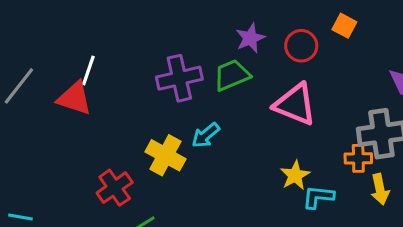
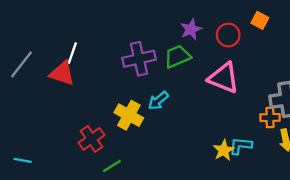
yellow star: (295, 175) -> (224, 150), moved

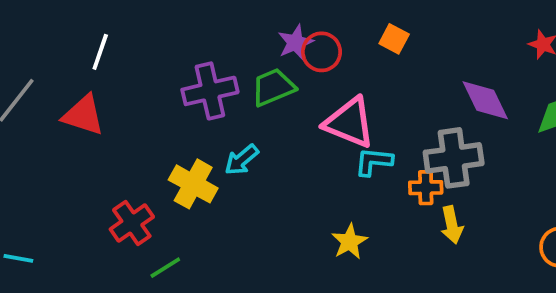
orange square: (260, 20) -> (394, 39), moved
red circle: (228, 35) -> (322, 52), moved
white line: (72, 53) -> (100, 52), moved
cyan L-shape: (241, 146) -> (374, 162), moved

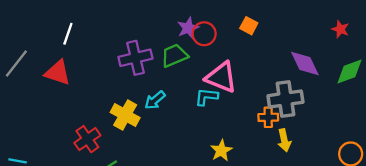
cyan L-shape: (374, 162) -> (206, 97), moved

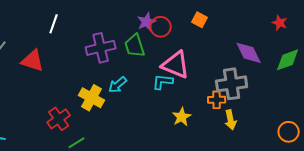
white line: (68, 34) -> (54, 24), moved
green trapezoid: (174, 55) -> (135, 46), turned -85
yellow star: (221, 151) -> (182, 117), moved

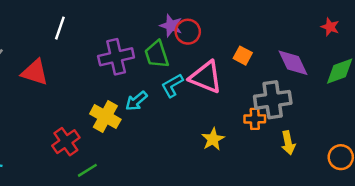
orange square: (200, 20) -> (243, 56), moved
purple star: (147, 22) -> (171, 26), turned -30
cyan L-shape: (163, 82) -> (172, 85), moved, turned -35
yellow arrow: (231, 120) -> (288, 143), moved

